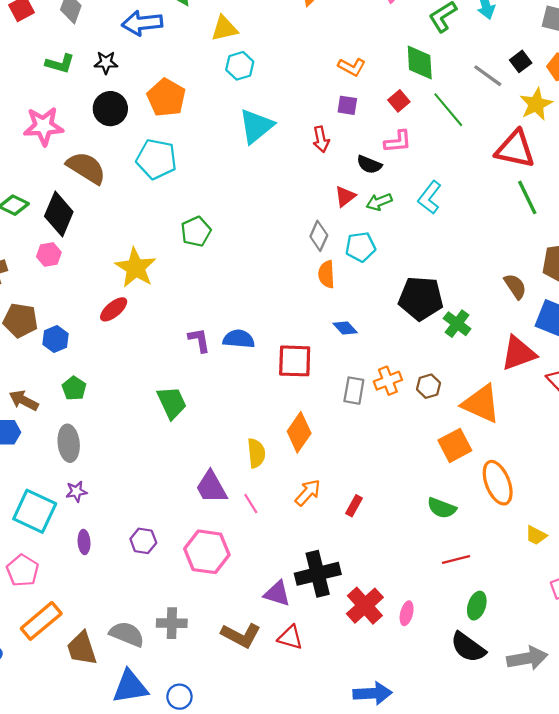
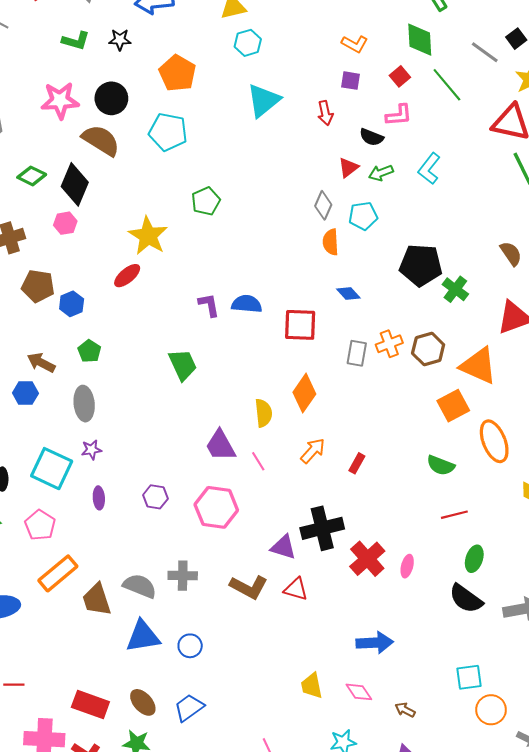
black circle: (110, 109) -> (111, 98), moved
brown hexagon: (429, 386) -> (428, 349), size x1.4

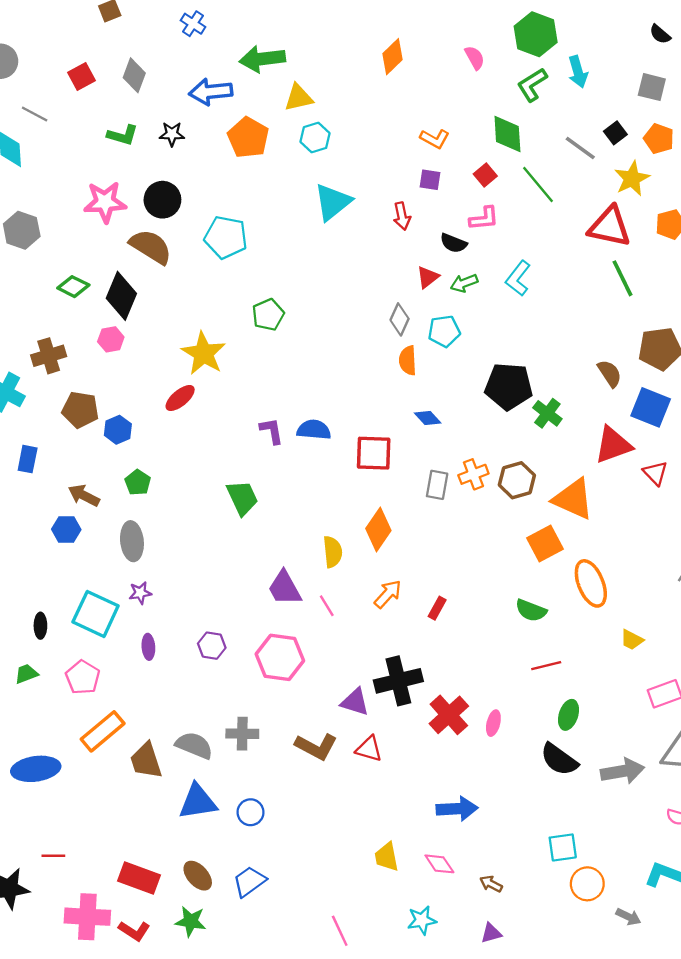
orange pentagon: (177, 73) -> (248, 138), moved

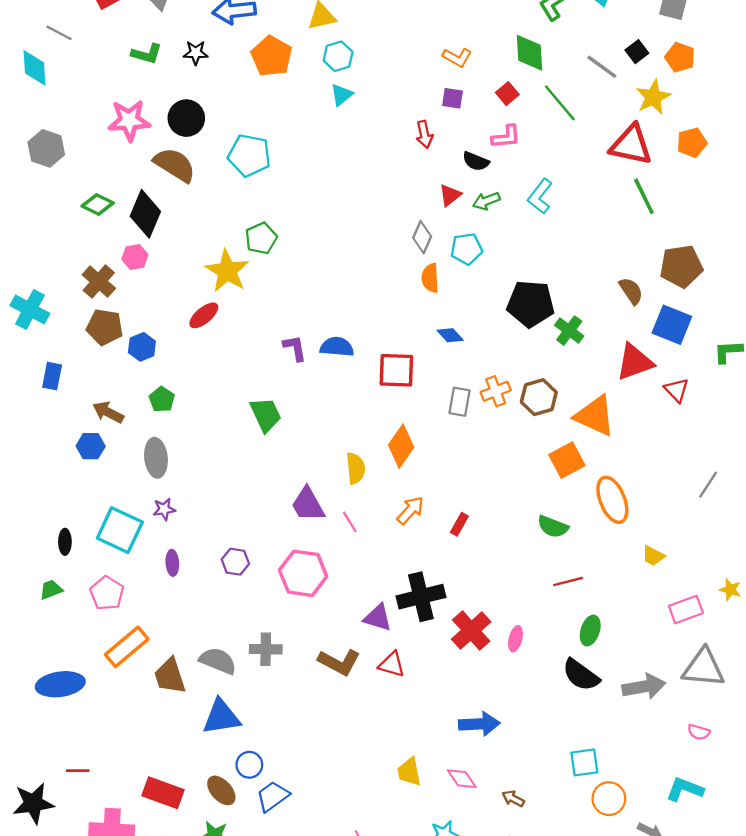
cyan triangle: (333, 202) -> (342, 95), moved, size x0.6
green pentagon: (268, 315) -> (261, 238), moved
brown cross: (49, 356) -> (99, 282), moved, turned -32
blue circle: (250, 812) -> (249, 765), moved

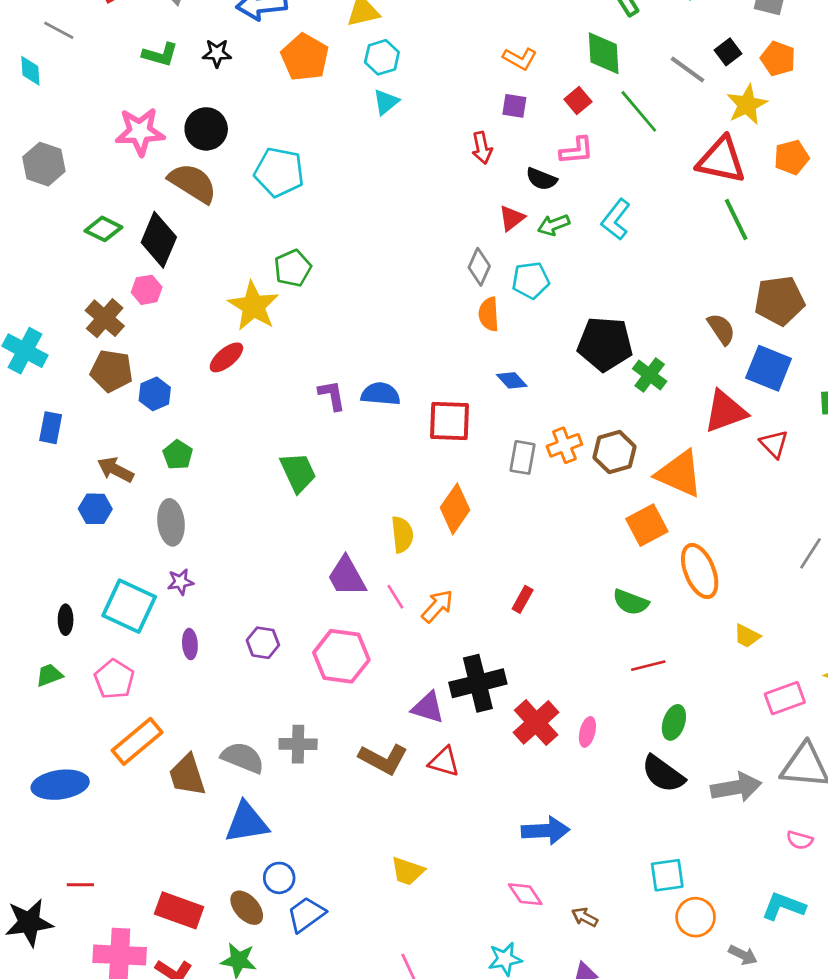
cyan diamond: (35, 68) -> (30, 71), size x0.7
orange arrow: (410, 510) -> (437, 606), moved
yellow trapezoid: (409, 772) -> (408, 871), moved, turned -60

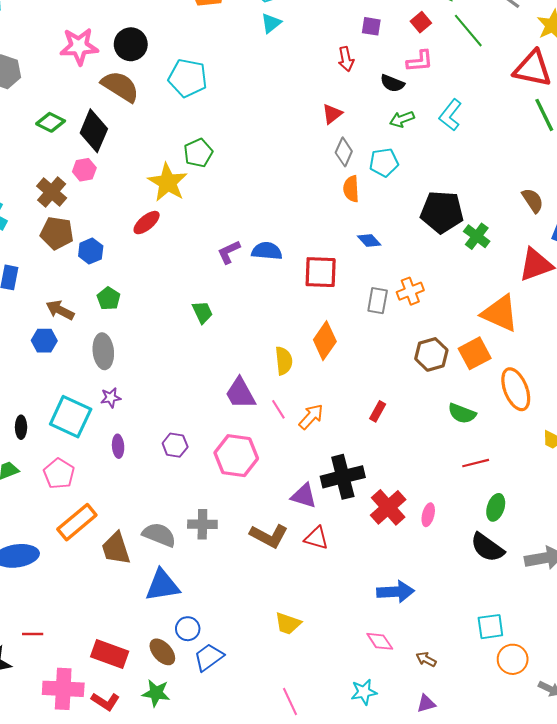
red triangle: (512, 218) -> (332, 114), moved
purple L-shape: (332, 395) -> (229, 252), turned -105
brown hexagon: (614, 452) -> (431, 354), moved
green trapezoid: (298, 472) -> (202, 312), size x0.7

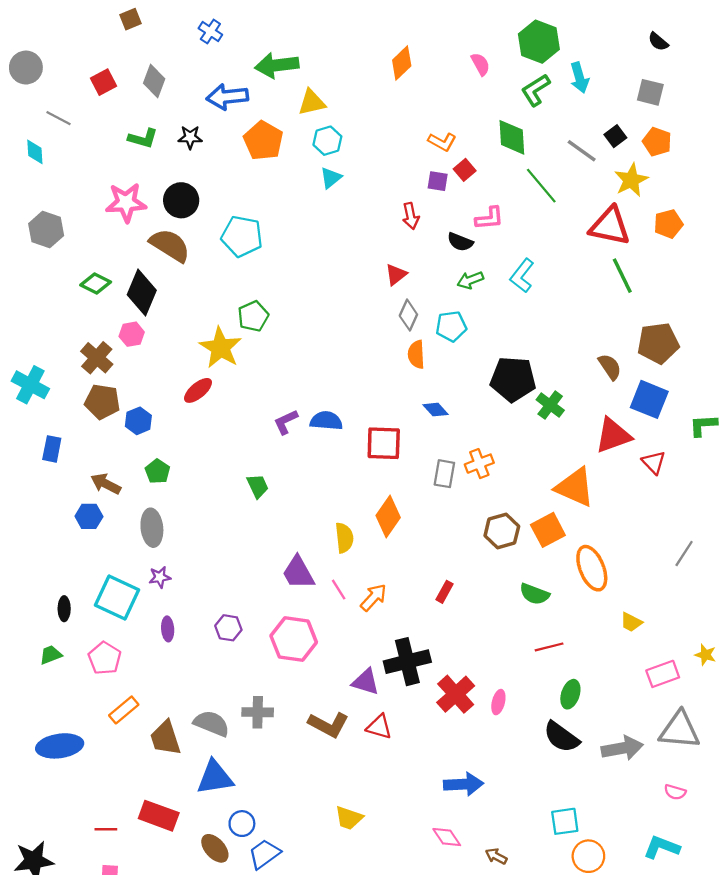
red square: (421, 22) -> (465, 170), moved
orange rectangle: (77, 522) -> (124, 710), size x0.7
red line: (33, 634) -> (106, 829), moved
red rectangle: (110, 654) -> (159, 816), moved

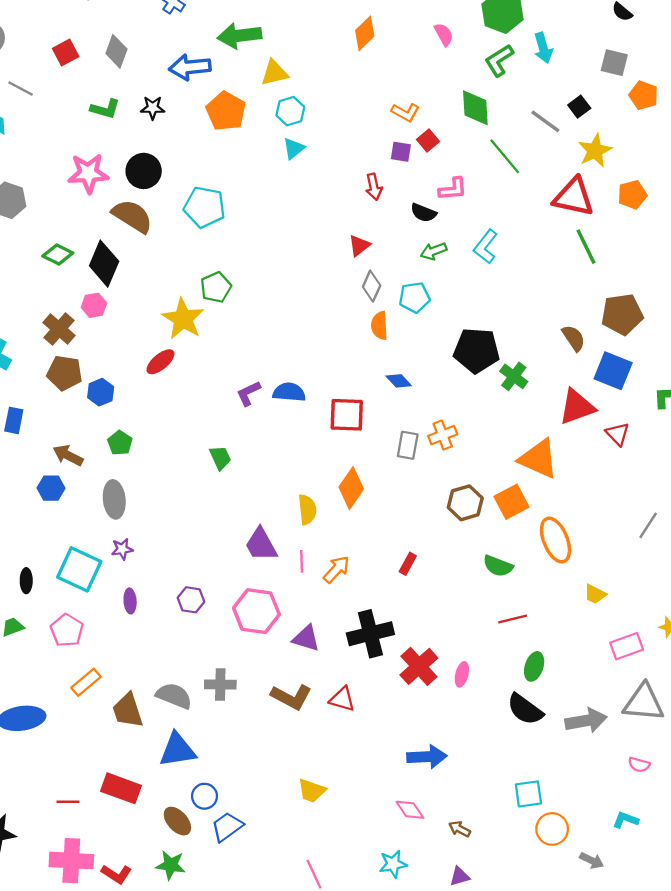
orange pentagon: (657, 142) -> (644, 95), moved
pink line: (339, 590) -> (302, 561), turned 30
purple triangle: (366, 682) -> (306, 638), moved
cyan L-shape: (662, 847) -> (625, 820), size x0.7

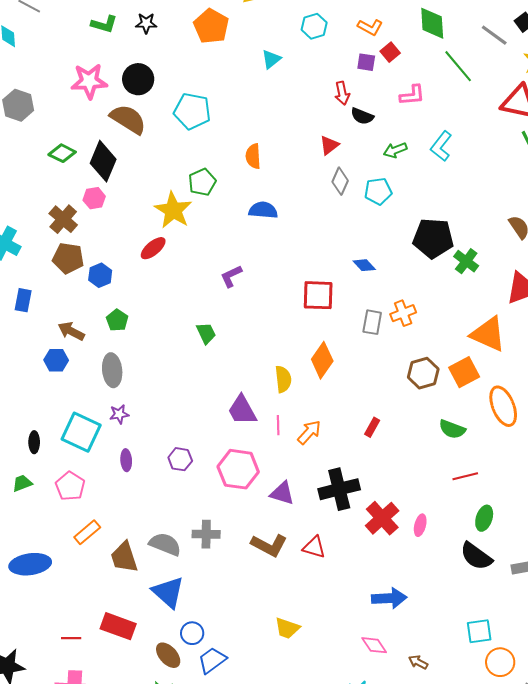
cyan hexagon: (290, 111) -> (314, 26), moved
black semicircle: (423, 213) -> (362, 116), moved
orange semicircle: (379, 326) -> (253, 156), moved
blue semicircle: (289, 392) -> (263, 210), moved
blue triangle: (177, 750) -> (168, 592), turned 51

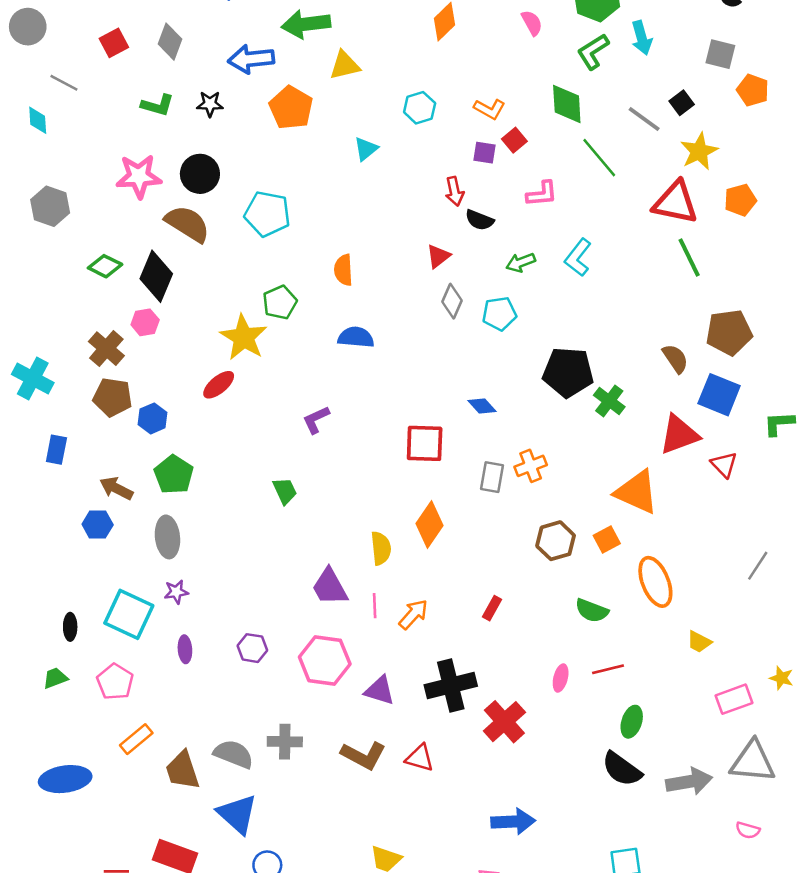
green pentagon: (117, 320) -> (174, 475), size x1.4
orange square: (464, 372) -> (607, 539), size x0.7
pink ellipse: (420, 525) -> (561, 678), moved

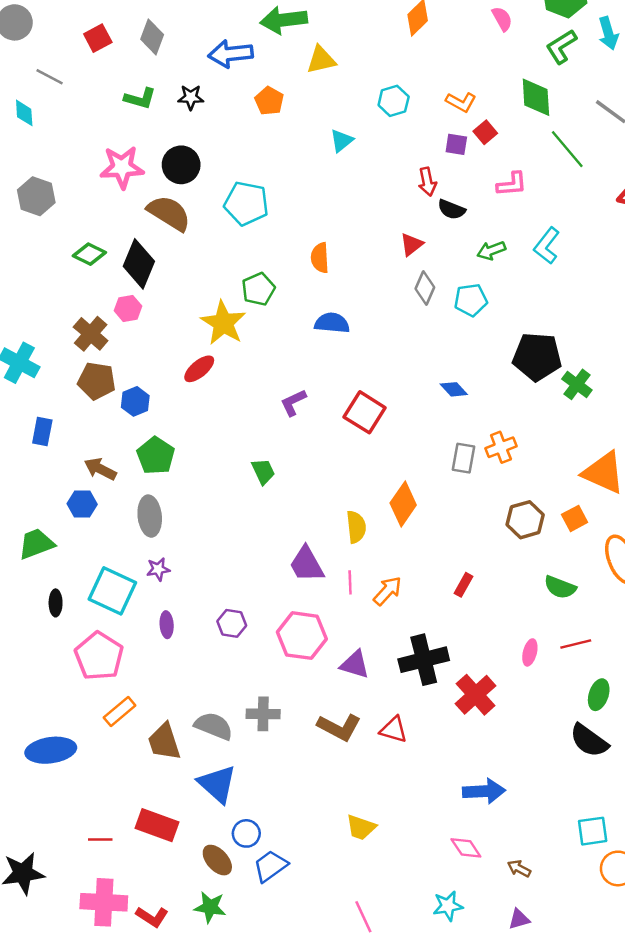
orange pentagon: (291, 108) -> (269, 101), size x0.7
red square: (425, 443) -> (365, 412), moved, turned 30
green trapezoid: (55, 678) -> (36, 544), moved, size x1.5
pink pentagon: (115, 682) -> (99, 656), size x1.4

